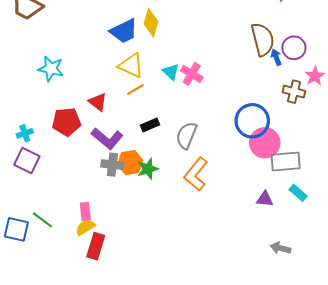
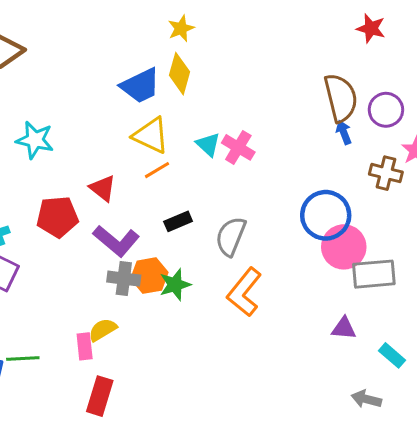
blue arrow: (276, 57) -> (344, 132), moved
cyan rectangle: (298, 193) -> (392, 355), moved
green line: (42, 220) -> (23, 358), turned -40
yellow semicircle: (85, 227) -> (103, 330), moved

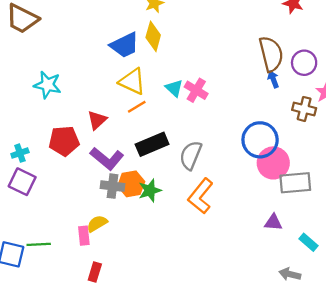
red triangle: (103, 188) -> (97, 120), turned 40
black rectangle: (178, 221) -> (152, 144), size x1.6
red rectangle: (100, 396) -> (95, 272), size x0.7

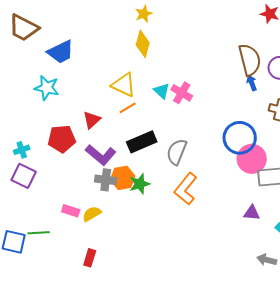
blue trapezoid: (125, 45) -> (61, 52), moved
pink rectangle: (84, 236) -> (71, 211), moved, turned -66

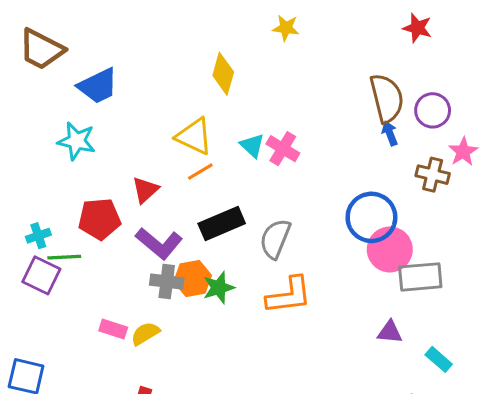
yellow star: (144, 14) -> (286, 28), moved, turned 30
orange L-shape: (186, 189) -> (289, 295), turned -136
green line: (39, 233) -> (64, 257), moved

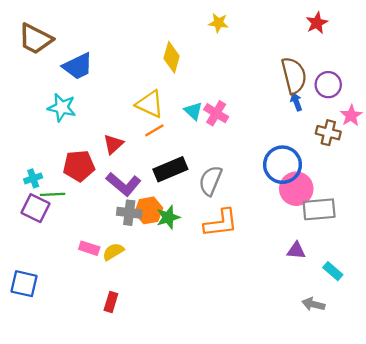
red star: (417, 28) -> (317, 23), turned 30

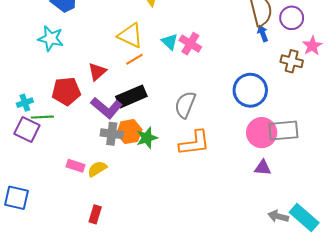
black rectangle: (170, 169) -> (131, 96), moved
pink circle: (296, 189) -> (262, 133), moved
cyan rectangle: (333, 271) -> (304, 217), moved, size x1.6

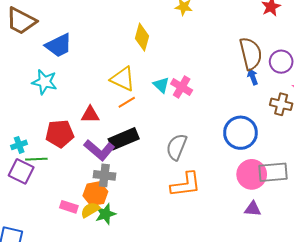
red triangle: (97, 72) -> (90, 114), turned 42
orange hexagon: (129, 132) -> (95, 194), moved
green star: (147, 138) -> (105, 214), moved

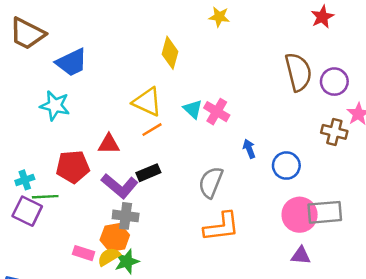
blue arrow: (253, 77) -> (249, 149), moved
blue circle: (240, 133) -> (286, 166), size x0.7
black rectangle: (124, 139) -> (148, 173), size x0.7

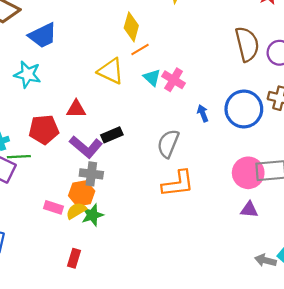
orange line: (152, 130) -> (140, 50), moved
blue circle: (286, 166) -> (244, 109), moved, size x1.5

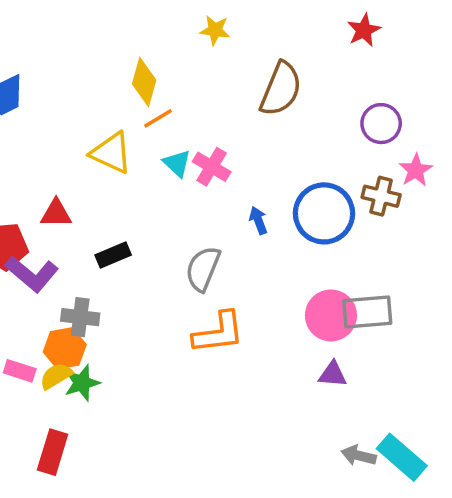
brown semicircle: (247, 44) -> (281, 89), moved, turned 36
purple L-shape: (86, 147) -> (32, 274), moved
red rectangle: (74, 258) -> (53, 452), size x1.4

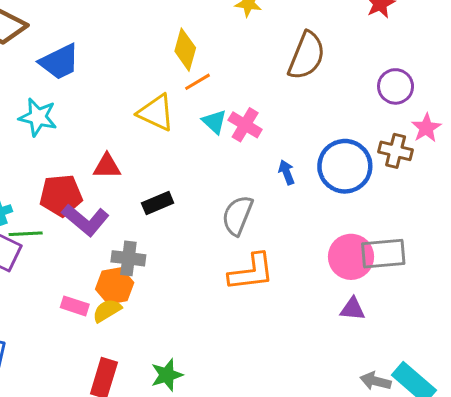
green star: (82, 383) -> (167, 375), moved

